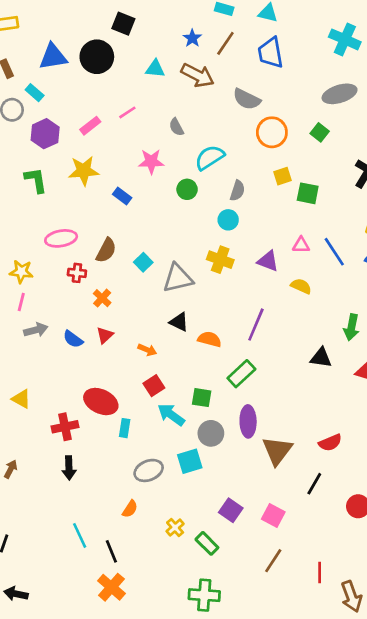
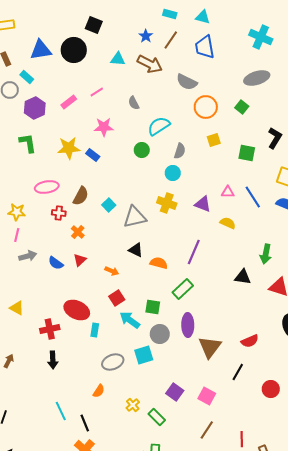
pink star: (151, 161) -> (104, 127), moved
yellow star: (84, 171) -> (69, 148), moved
green square: (308, 193) -> (247, 153), moved

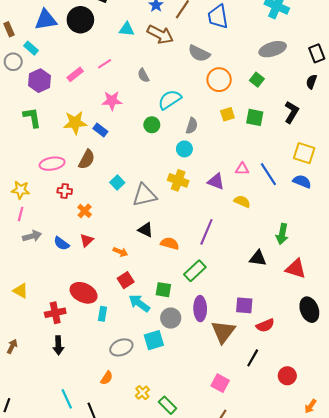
green square: (247, 153) -> (255, 117), moved
brown semicircle: (81, 196) -> (87, 159), moved
purple square: (175, 392) -> (244, 305), moved, turned -30

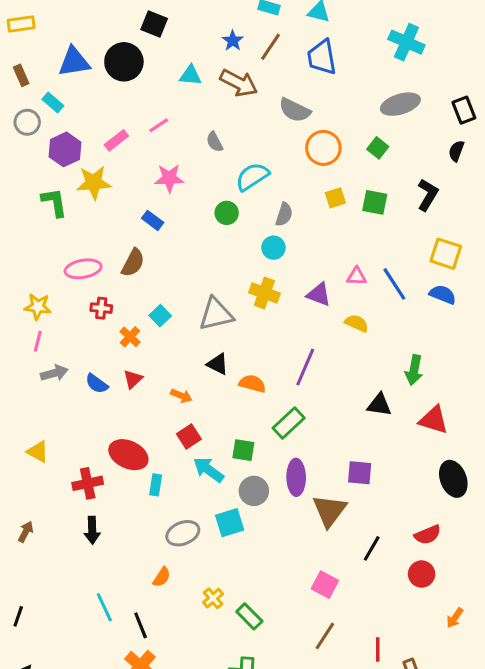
yellow star: (75, 123) -> (94, 183), moved
cyan square: (117, 183) -> (160, 316), moved
red semicircle: (265, 325) -> (428, 535), moved

